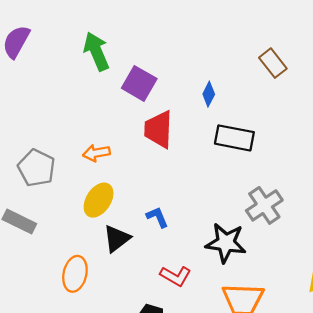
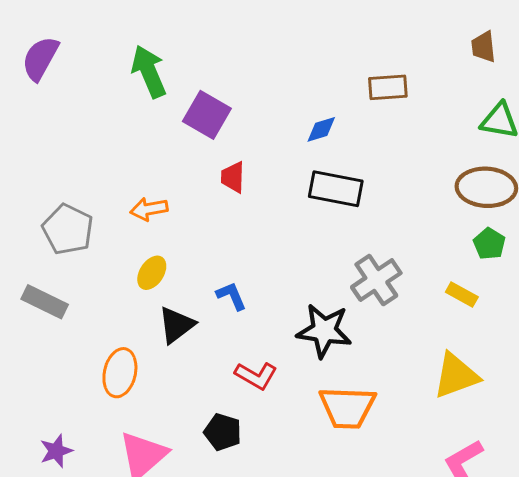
brown rectangle: (273, 63) -> (388, 87), turned -56
blue diamond: (209, 94) -> (321, 129), moved, turned 45
red trapezoid: (158, 129) -> (233, 177), size x0.6
yellow ellipse: (99, 200) -> (152, 273), size x0.7

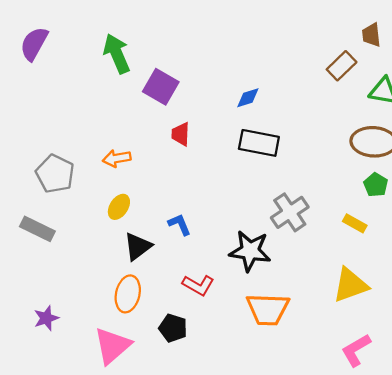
brown rectangle: (388, 87) -> (342, 66), moved, turned -40
orange ellipse: (120, 373) -> (128, 294), moved
purple star: (56, 451) -> (46, 318), moved

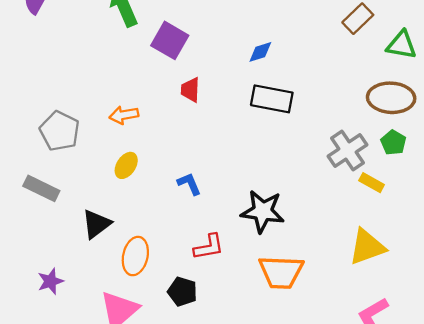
gray cross: (290, 212) -> (348, 151), moved
black triangle: (138, 247) -> (96, 224), moved
red L-shape: (198, 285) -> (209, 247), turned -40

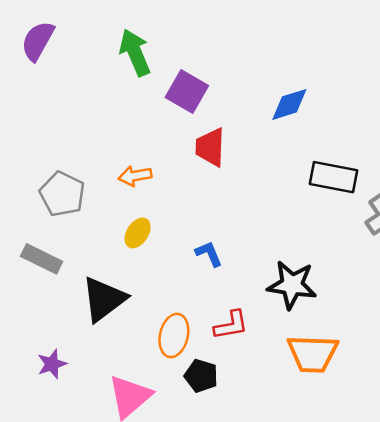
blue diamond: (260, 52) -> (289, 104), size x1.4
red trapezoid: (190, 90) -> (210, 147), size x1.4
black rectangle: (272, 99) -> (334, 177), moved
black triangle: (96, 224) -> (104, 299), size x1.4
orange ellipse: (135, 256) -> (174, 335), moved

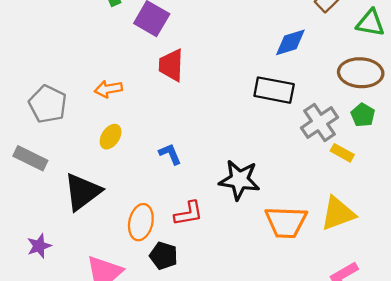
blue diamond: (289, 104) -> (290, 42), moved
orange trapezoid: (313, 354) -> (286, 222), moved

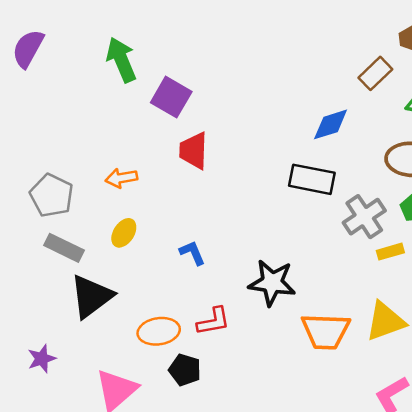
yellow rectangle: (342, 153) -> (390, 252), turned -45
gray rectangle: (30, 158) -> (64, 248), moved
orange ellipse: (141, 222) -> (159, 331), turned 68

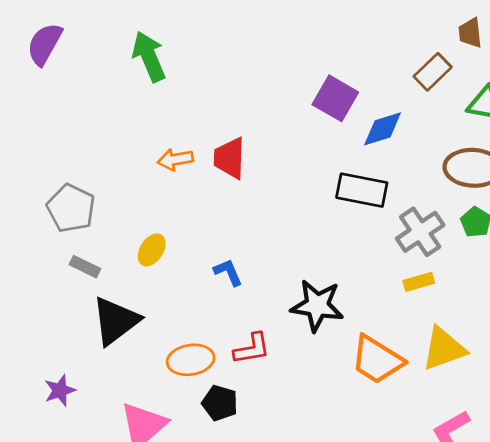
purple square: (171, 97) -> (335, 98), moved
orange arrow: (121, 178) -> (175, 159), moved
gray rectangle: (64, 248) -> (85, 267), size x0.7
yellow rectangle: (390, 252) -> (419, 282), moved
orange trapezoid: (326, 331) -> (377, 360), turned 30

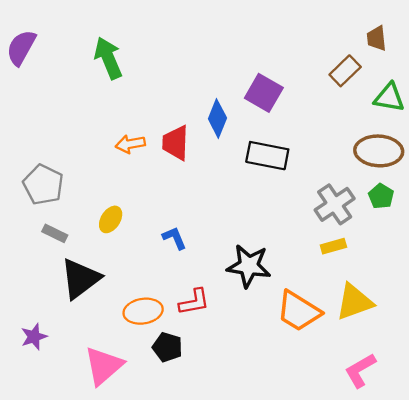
blue diamond: (383, 129) -> (217, 118), moved, turned -51
black rectangle: (362, 190) -> (267, 156), moved

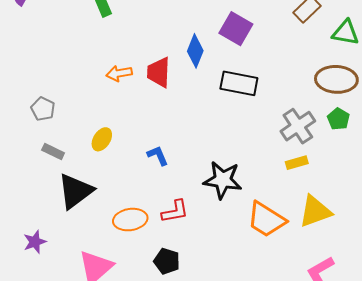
gray pentagon: (43, 185) -> (43, 109), size x0.7
black pentagon: (167, 347) -> (167, 261), moved

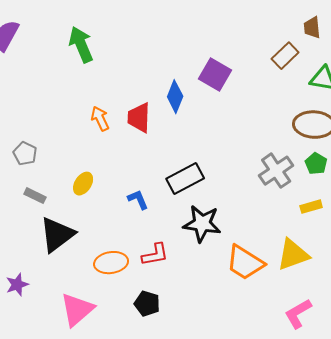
orange arrow: (119, 73) -> (100, 119), turned 75
black rectangle: (239, 83) -> (185, 179), moved, turned -39
yellow rectangle: (297, 163) -> (311, 207), moved

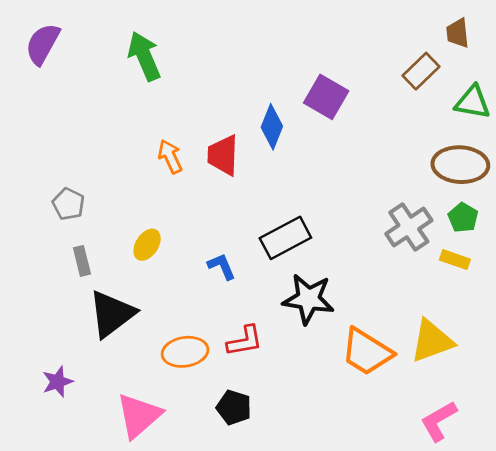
gray rectangle: (35, 196) -> (82, 261), turned 50
yellow rectangle: (311, 207) -> (455, 260), moved, turned 35

